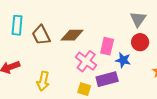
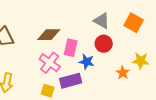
gray triangle: (138, 19) -> (102, 21), turned -36
brown diamond: (72, 35) -> (49, 35), moved

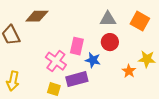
gray triangle: (102, 21) -> (108, 19), turned -30
brown diamond: (49, 35) -> (37, 16), moved

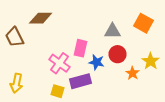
gray triangle: (108, 19) -> (112, 31), moved
red circle: (110, 42) -> (118, 54), moved
yellow star: (147, 59) -> (150, 61), turned 30

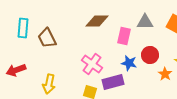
brown diamond: (40, 18) -> (97, 21), moved
gray triangle: (112, 31) -> (145, 22), moved
pink rectangle: (80, 48) -> (124, 36), moved

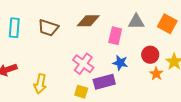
brown trapezoid: (47, 38) -> (48, 28), moved, turned -45
red circle: (150, 55) -> (150, 55), moved

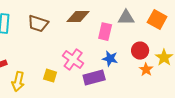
yellow arrow: (40, 84) -> (18, 82), moved
yellow square: (81, 92) -> (50, 76), moved

